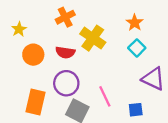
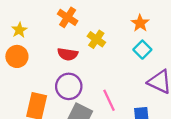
orange cross: (65, 17) -> (68, 17), turned -30
yellow cross: (93, 38) -> (96, 39), size x0.7
orange circle: (33, 55) -> (17, 56), moved

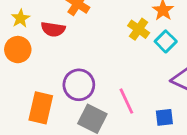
yellow cross: (96, 39) -> (139, 29), moved
red semicircle: (68, 54) -> (53, 29), moved

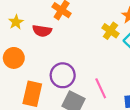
orange circle: (18, 50) -> (14, 58), moved

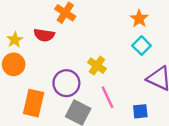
yellow star: (16, 22) -> (15, 40), moved
yellow cross: (110, 31) -> (97, 66), moved

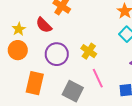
red semicircle: (44, 35) -> (44, 25), turned 36
purple circle: (66, 83) -> (57, 54), moved

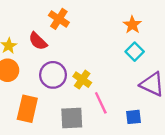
yellow cross: (89, 51) -> (82, 80), moved
gray square: (73, 91) -> (72, 118), turned -30

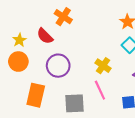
yellow cross: (82, 80) -> (103, 66), moved

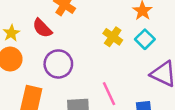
yellow cross: (103, 66) -> (113, 37), moved

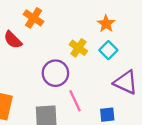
purple circle: (58, 64) -> (55, 73), moved

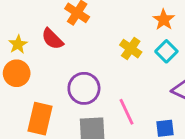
purple circle: (55, 73) -> (84, 88), moved

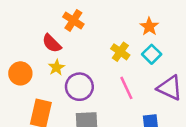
yellow star: (18, 44) -> (57, 67), moved
pink line: (127, 112) -> (126, 88), moved

